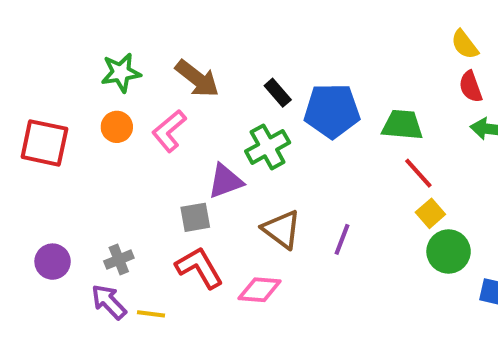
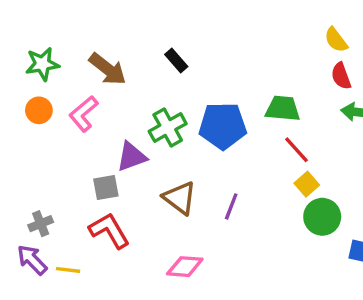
black rectangle: (278, 93) -> (176, 61), moved
blue pentagon: (332, 111) -> (223, 126), moved
pink diamond: (260, 290) -> (185, 267), moved

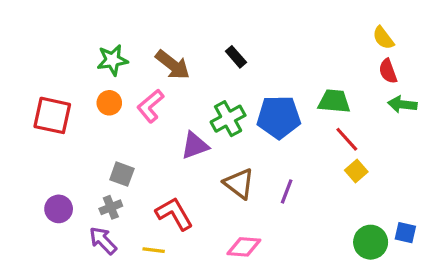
gray square: (106, 188) -> (122, 174), moved, turned 30
green circle: (322, 217) -> (371, 242), moved
yellow line: (68, 270) -> (154, 250), moved

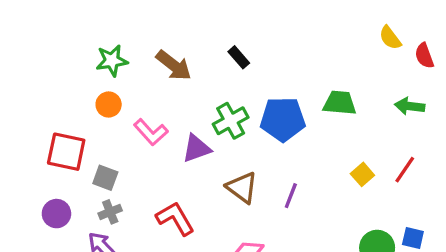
red semicircle: (388, 71) -> (424, 56), moved
pink L-shape: (150, 106) -> (151, 132), moved, turned -92
red square: (52, 115) -> (66, 152), moved
red line: (347, 139) -> (405, 170), moved, turned 76
gray square: (122, 174) -> (105, 178), moved

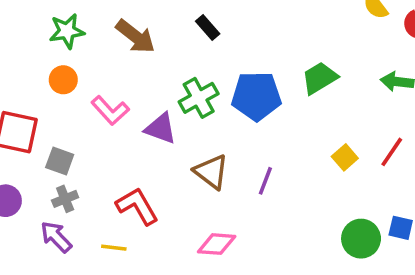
green trapezoid: (340, 103) -> (320, 78), turned -36
purple triangle: (196, 148) -> (161, 129), turned 40

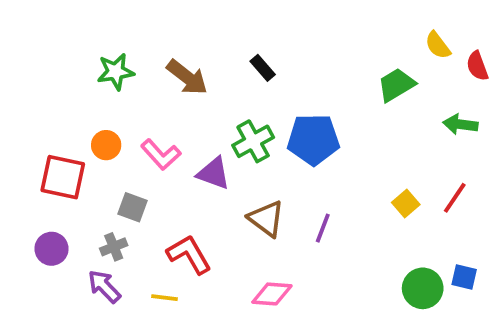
green trapezoid: (320, 78) -> (396, 85), moved
orange circle: (63, 80) -> (106, 145), moved
gray square: (60, 161) -> (133, 207), moved

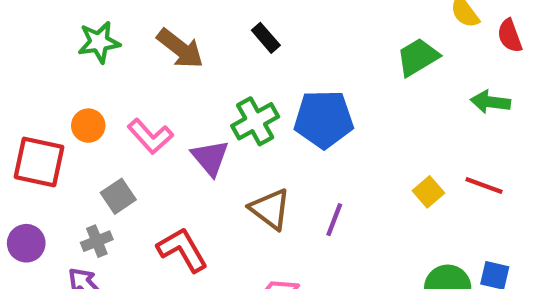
purple triangle: (214, 173) -> (210, 158), turned 30
red line: (455, 198) -> (484, 185), turned 76
gray square: (133, 207) -> (118, 196), turned 36

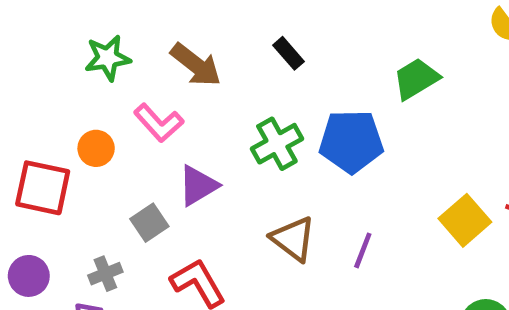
green trapezoid: (418, 57) -> (416, 79), moved
pink L-shape: (150, 136) -> (159, 123), moved
purple triangle: (210, 158) -> (198, 185), moved, turned 39
yellow square: (428, 192) -> (465, 220), size x1.5
gray square: (118, 196) -> (149, 223), moved

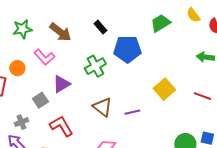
green trapezoid: (416, 79) -> (160, 23), moved
blue pentagon: (351, 141) -> (127, 49), moved
yellow square: (465, 220) -> (164, 89), moved
purple line: (363, 250) -> (132, 112), turned 56

